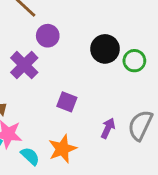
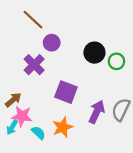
purple square: (67, 102) -> (66, 92), size x1.5
purple arrow: (108, 128) -> (97, 112), size x1.5

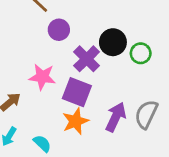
purple cross: (34, 65) -> (87, 59), moved
pink star: (22, 116) -> (42, 77), moved
orange star: (63, 127) -> (75, 121), moved

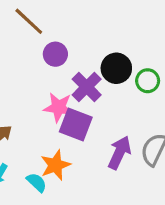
pink star: (42, 77) -> (59, 107), moved
orange star: (75, 121) -> (55, 165), moved

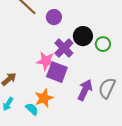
purple circle: (55, 54) -> (54, 17), moved

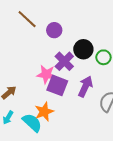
purple arrow: (85, 90) -> (85, 86), moved
cyan semicircle: (32, 109) -> (32, 123), size x1.5

